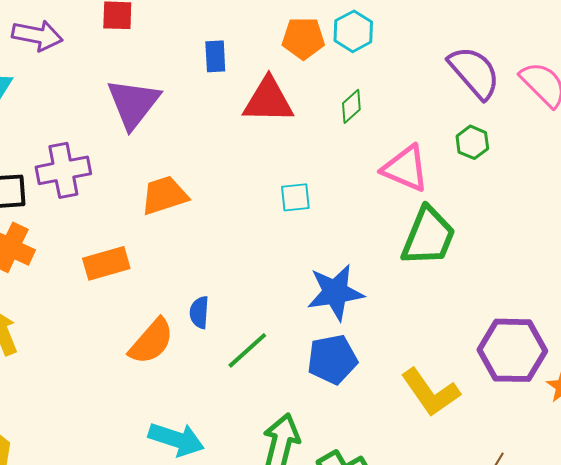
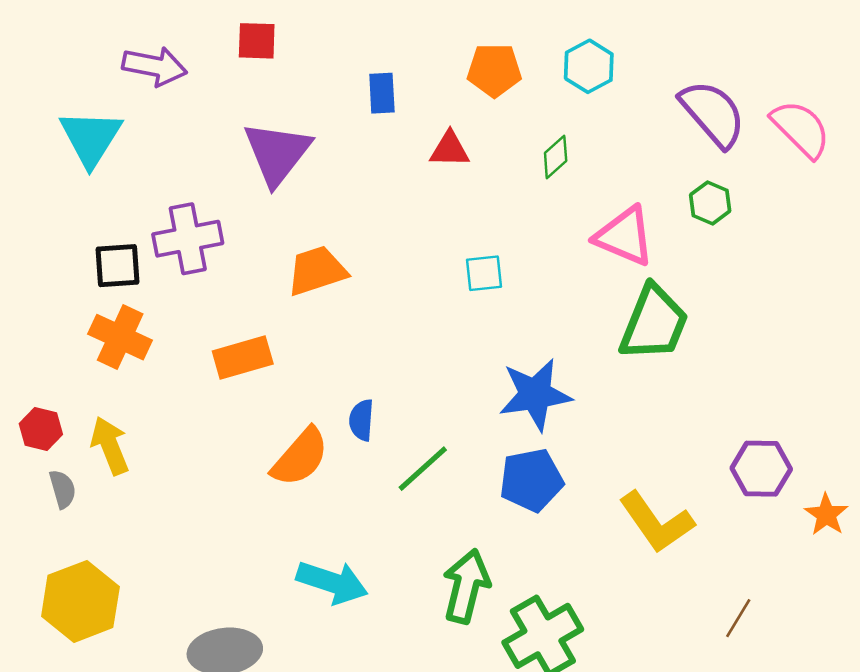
cyan hexagon: (353, 31) -> (589, 66), moved
red triangle: (268, 100) -> (450, 149), size x0.6
purple hexagon: (512, 350) -> (761, 469), size x0.7

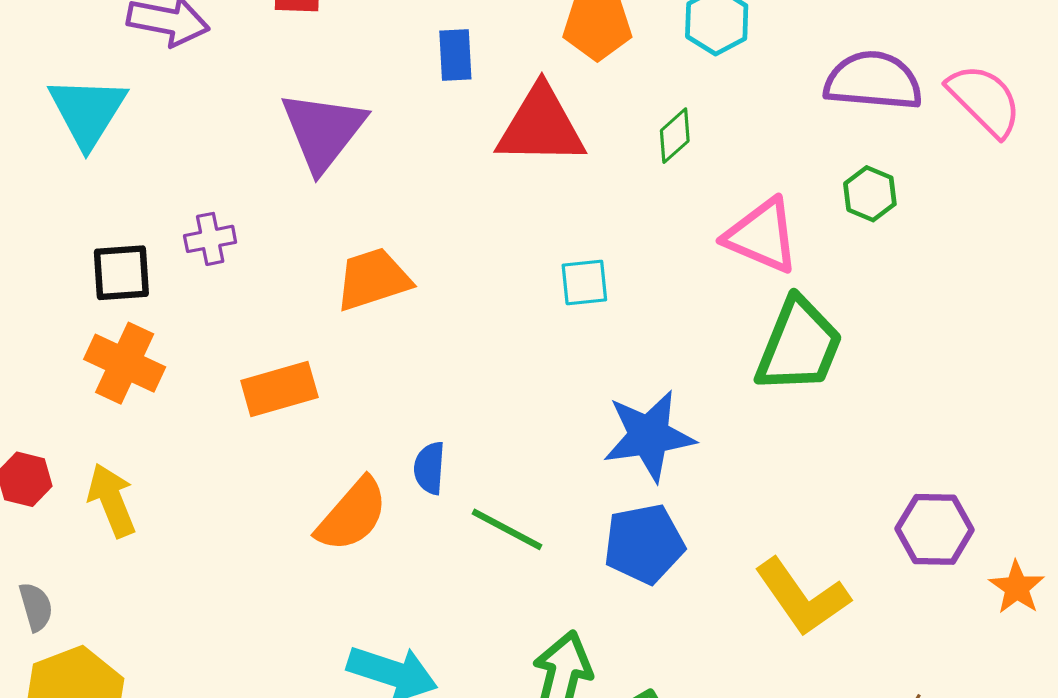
purple semicircle: (713, 114) -> (873, 81), turned -44
red triangle: (450, 149) -> (541, 126), size x1.8
purple cross: (188, 239) -> (210, 239), size x0.6
green line: (423, 469) -> (507, 529), turned 70
gray semicircle: (63, 489) -> (36, 607), moved

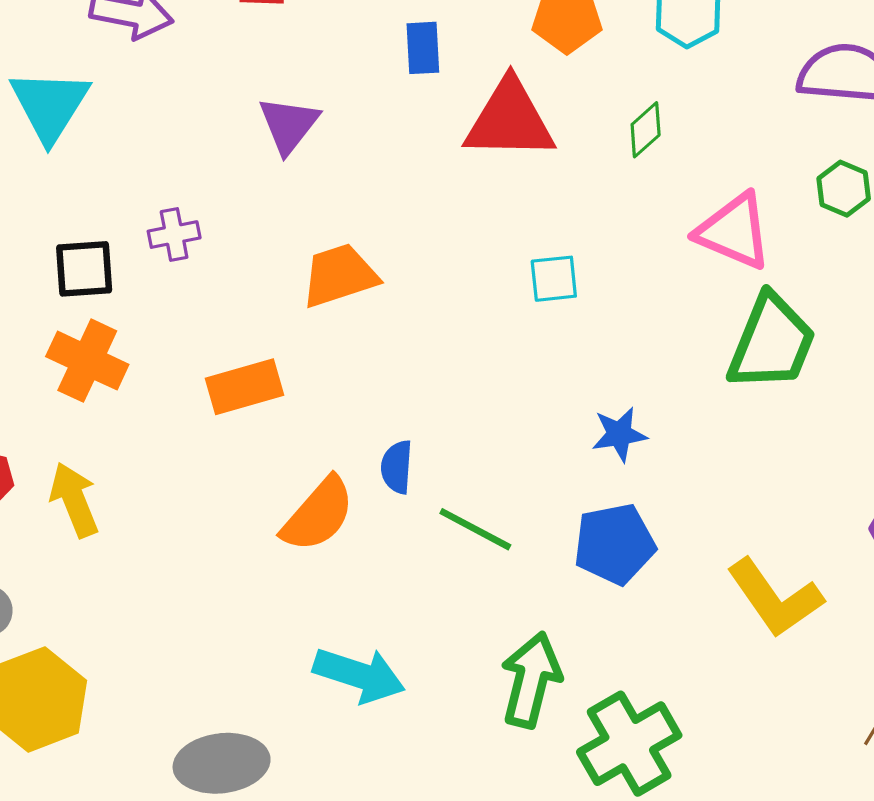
purple triangle: (323, 131) -> (289, 125), size x0.7
blue star: (649, 436) -> (619, 434), size x0.6

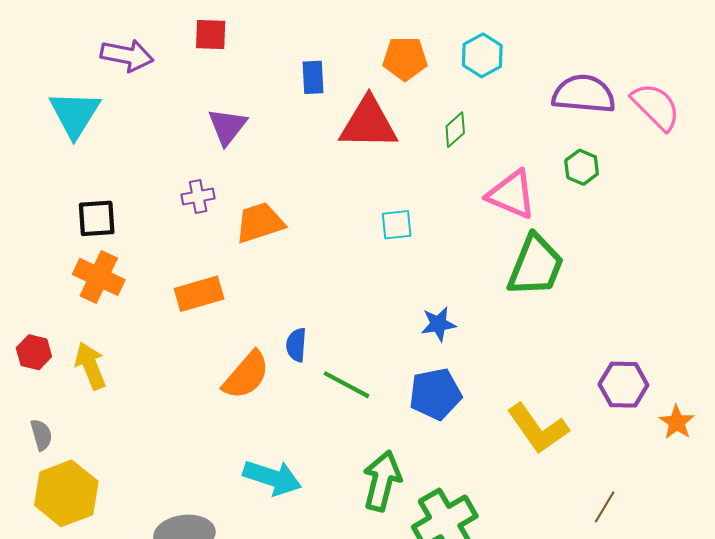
purple cross: (174, 235) -> (198, 196), moved

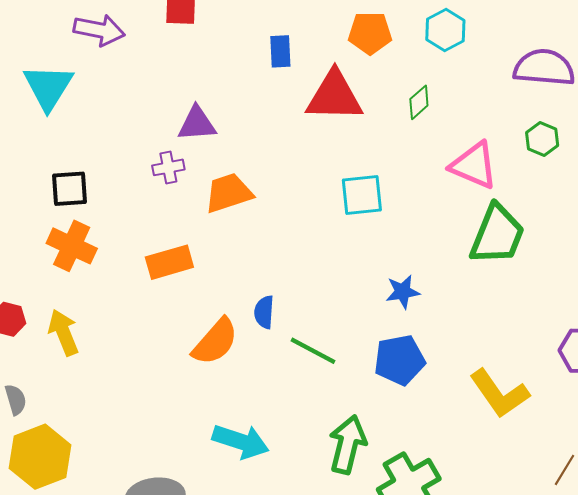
purple triangle: (227, 126) -> (197, 124), moved, turned 48
cyan square: (397, 225) -> (362, 195), size x1.4

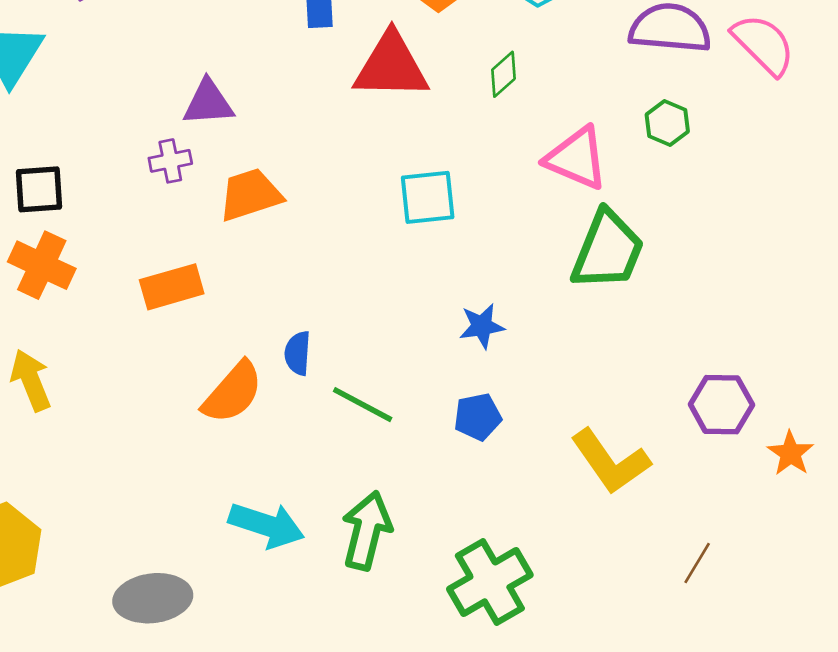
blue pentagon: (400, 360) -> (478, 417), size x0.7
green arrow: (348, 444) -> (367, 531), moved

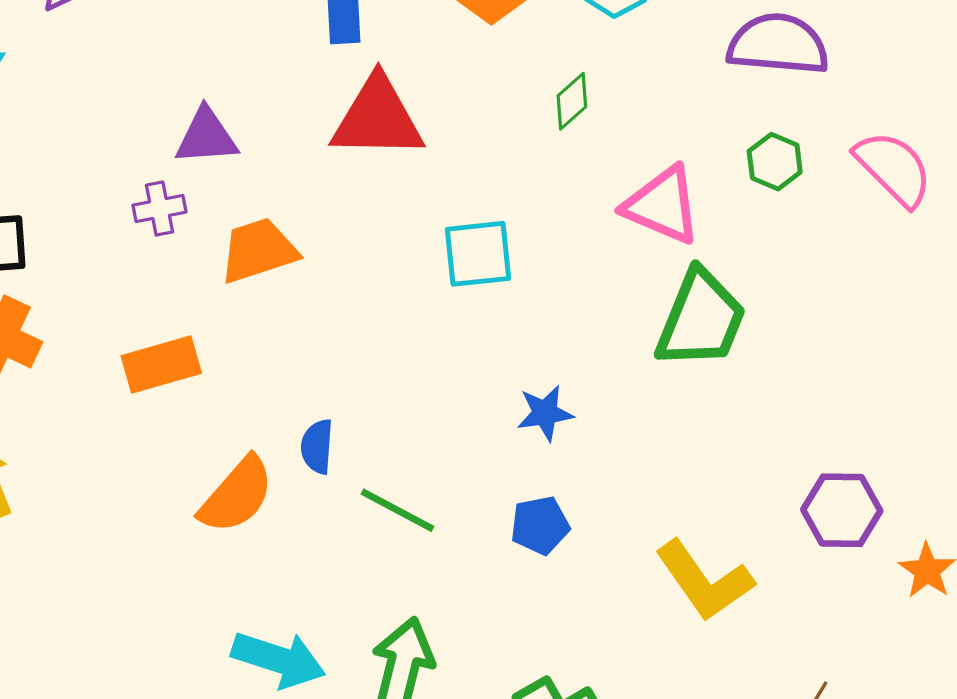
pink semicircle: (763, 44) -> (894, 168), moved
red triangle: (391, 66) -> (377, 118), moved

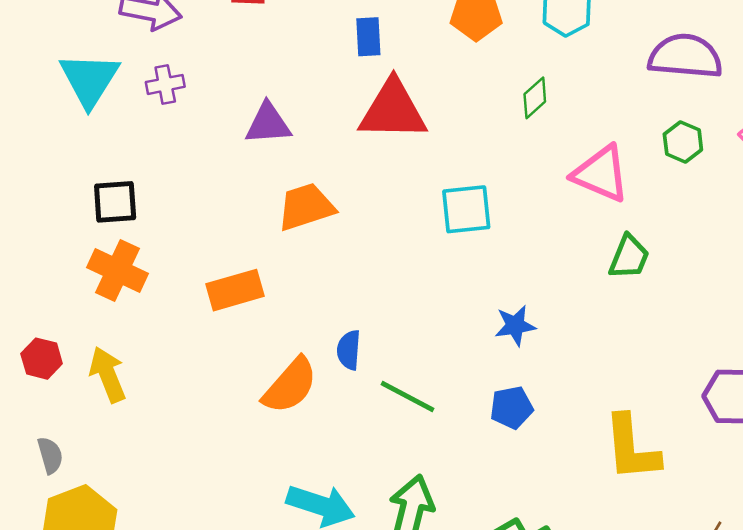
purple cross: (160, 209) -> (165, 84), moved
green trapezoid: (701, 319) -> (629, 257), size x0.6
yellow L-shape: (704, 581) -> (631, 448), turned 30

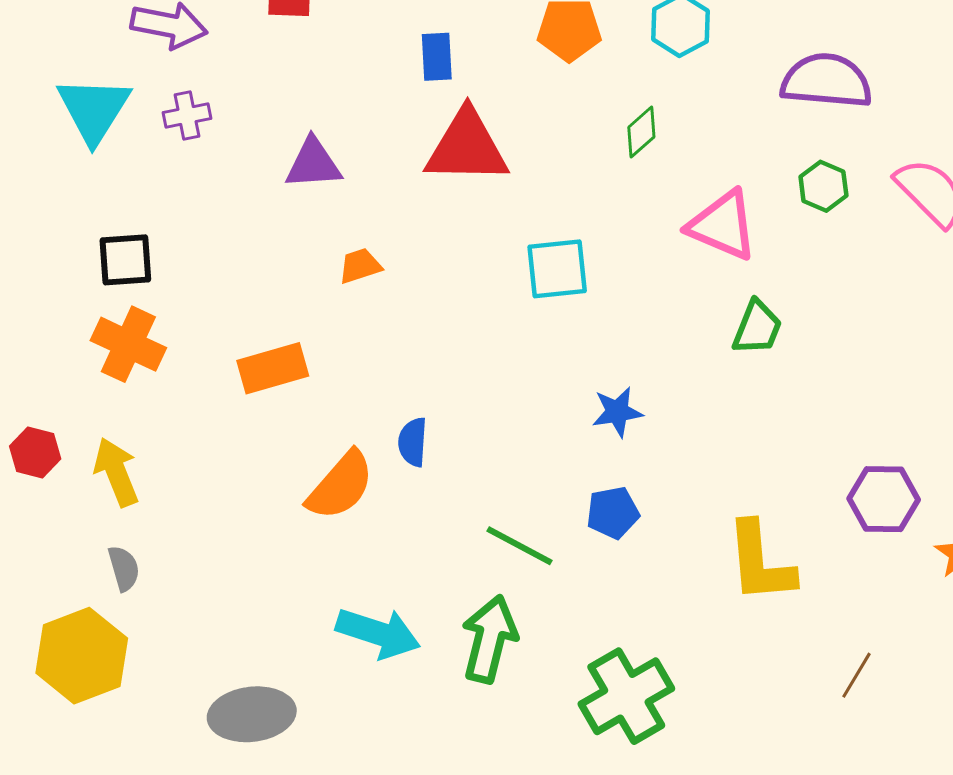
orange trapezoid: (306, 207) -> (360, 266), size x0.6
green line: (408, 397) -> (520, 546), moved
gray semicircle: (50, 455) -> (124, 568), moved

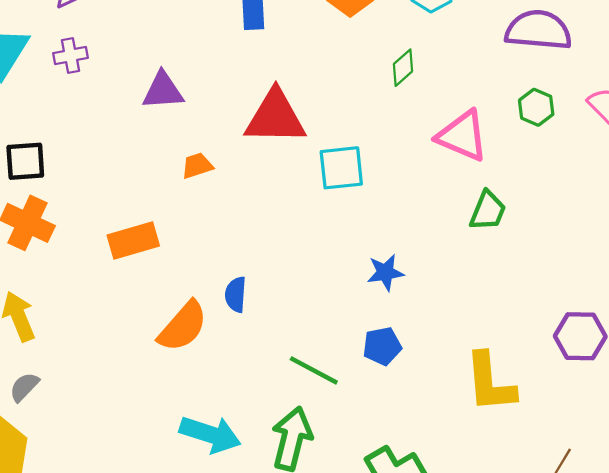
red triangle: (467, 147) -> (275, 117), moved
gray semicircle: (124, 568) -> (24, 387), turned -120

